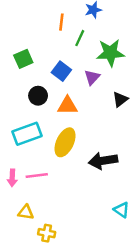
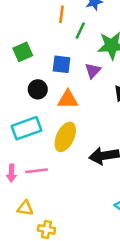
blue square: (61, 71) -> (62, 64), turned -30

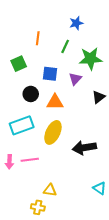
orange line: (62, 14) -> (38, 38), moved
yellow triangle: (25, 208) -> (50, 190), moved

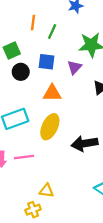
green line: (65, 46) -> (52, 31), moved
black circle: (31, 94) -> (21, 72), moved
yellow cross: (38, 207) -> (33, 210), turned -32

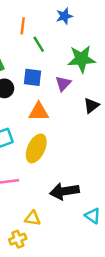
orange line: (33, 23) -> (23, 26), moved
green line: (52, 31) -> (39, 44), turned -56
black arrow: (85, 144) -> (64, 191), moved

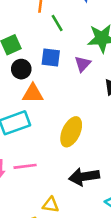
orange triangle: (39, 112) -> (33, 93), moved
yellow ellipse: (36, 148) -> (71, 132), moved

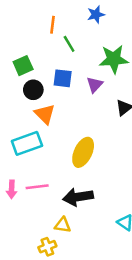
orange triangle: (33, 93) -> (45, 114), turned 45
black arrow: (84, 177) -> (78, 197), moved

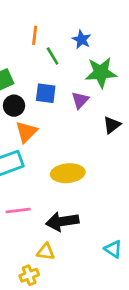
blue star: (96, 15) -> (82, 39), moved, turned -30
orange triangle: (45, 114) -> (26, 132), turned 30
yellow ellipse: (83, 152) -> (68, 173), turned 60

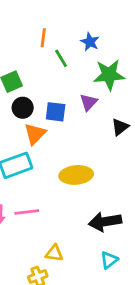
blue square: (46, 93) -> (56, 112), moved
black arrow: (62, 221) -> (105, 222), moved
cyan triangle: (113, 249) -> (109, 260), moved, turned 48

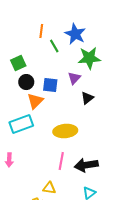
blue star: (90, 42) -> (75, 34), size x1.5
black triangle: (120, 127) -> (87, 98), moved
pink line: (27, 212) -> (61, 161), moved, turned -72

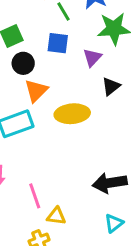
blue square: (50, 85) -> (58, 43), moved
yellow ellipse: (65, 131) -> (72, 114), moved
pink line: (61, 161) -> (35, 196), moved, turned -30

